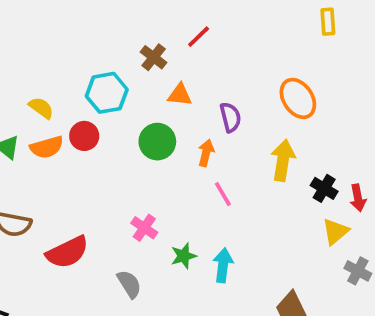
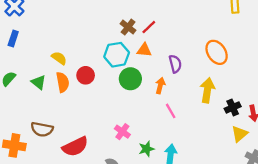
red line: (199, 37) -> (149, 27), moved
cyan hexagon: (107, 93) -> (117, 55), moved
orange semicircle: (47, 147) -> (63, 82), turned -84
black cross: (324, 188) -> (233, 107), turned 35

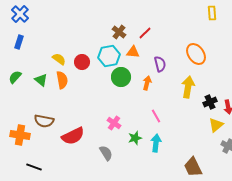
red line: (149, 27) -> (145, 33), moved
red circle: (86, 75) -> (82, 62), moved
pink line: (171, 111) -> (156, 116), moved

